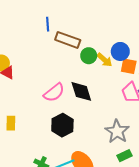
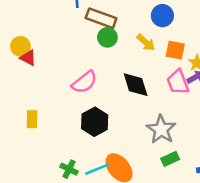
blue circle: (120, 51) -> (162, 16), moved
green circle: (89, 56) -> (107, 37), moved
black diamond: (81, 91) -> (136, 85), moved

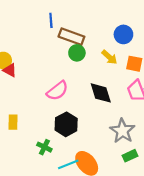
green cross: (69, 169) -> (44, 147), moved

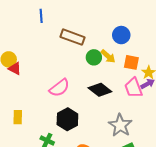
blue line: (51, 20) -> (41, 16), moved
green circle: (77, 53) -> (94, 57), moved
black diamond: (101, 93) -> (100, 90), turned -35

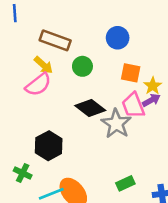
yellow arrow: (108, 56) -> (43, 65), moved
pink semicircle: (59, 88) -> (38, 85), moved
gray star: (120, 125) -> (116, 124), moved

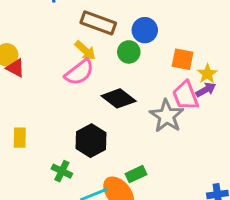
blue circle: (118, 38) -> (145, 30), moved
black diamond: (90, 108) -> (119, 98), moved
green rectangle: (125, 183) -> (136, 174), moved

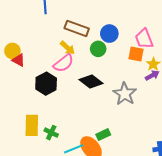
pink trapezoid: (185, 96) -> (144, 39), moved
yellow rectangle: (20, 138) -> (32, 125), moved, size x1.5
black hexagon: (91, 141) -> (46, 84), moved

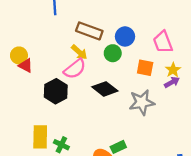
orange square: (136, 54) -> (145, 68), moved
gray star: (125, 94) -> (142, 102), turned 30

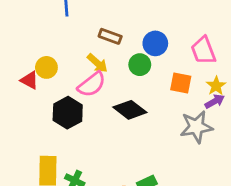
brown rectangle: (89, 31) -> (110, 36), size x0.7
yellow circle: (19, 55) -> (46, 67), moved
gray star: (142, 102) -> (196, 127), moved

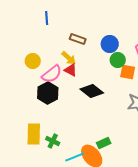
green circle: (140, 65) -> (118, 60), moved
red triangle: (29, 80) -> (71, 70), moved
pink semicircle: (92, 84) -> (52, 74), moved

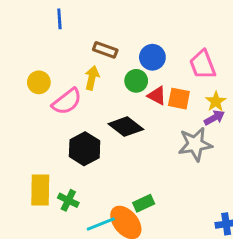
yellow arrow: (69, 58) -> (92, 78), turned -119
green circle: (118, 60) -> (136, 81), moved
red triangle: (71, 70) -> (157, 96), moved
black hexagon: (48, 93) -> (85, 149), moved

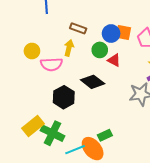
orange square: (179, 99) -> (123, 32), moved
pink semicircle: (67, 101) -> (51, 64), turned 35
yellow rectangle: (40, 190) -> (33, 126), turned 50
green cross: (68, 200) -> (52, 133), size x1.6

